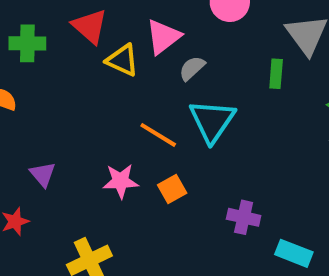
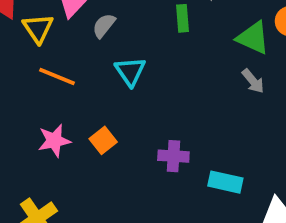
yellow triangle: (122, 60) -> (38, 28), turned 40
cyan triangle: (212, 121) -> (130, 71), size x0.7
orange line: (158, 135) -> (57, 76), moved

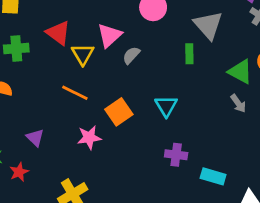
cyan triangle: (130, 71) -> (166, 106), moved
orange line: (57, 76) -> (75, 93), moved
orange square: (103, 140) -> (119, 112), moved, size x1.4

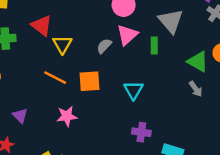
pink triangle: (109, 35) -> (127, 35), moved
orange square: (119, 112) -> (90, 81), moved, turned 30

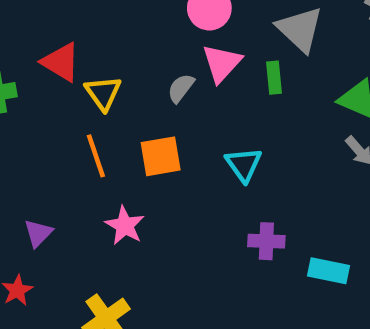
orange line: (55, 78) -> (96, 156), turned 50
purple triangle: (20, 116) -> (38, 233), turned 35
pink star: (67, 116) -> (125, 225), turned -30

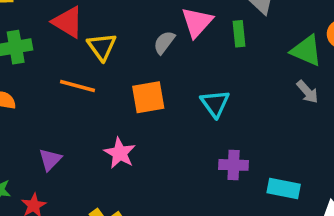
orange line: (96, 156) -> (77, 86), moved, turned -56

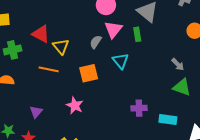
green triangle: (306, 51) -> (182, 87), moved
cyan triangle: (215, 103) -> (121, 61), moved

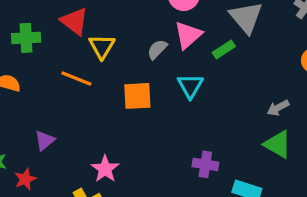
green rectangle: (137, 34) -> (224, 50), turned 56
gray arrow: (178, 64) -> (278, 108), turned 96
pink star: (75, 106) -> (105, 169), moved

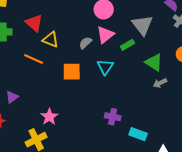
yellow triangle: (102, 47) -> (51, 40), turned -42
green triangle: (278, 144) -> (154, 62), moved

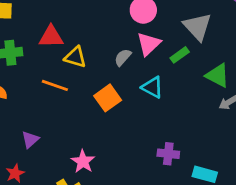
red triangle: (34, 23) -> (51, 37), turned -36
cyan triangle: (105, 67) -> (152, 87), turned -30
orange square: (72, 72) -> (108, 98), turned -30

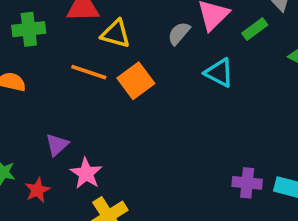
orange square: (108, 98) -> (136, 81), moved
purple cross: (168, 154) -> (247, 183), moved
pink star: (83, 161) -> (86, 173), moved

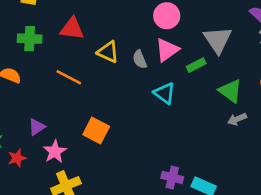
gray semicircle: (179, 33) -> (140, 59), turned -72
yellow triangle: (116, 34) -> (108, 52), moved
orange square: (136, 81) -> (96, 131), moved, turned -35

